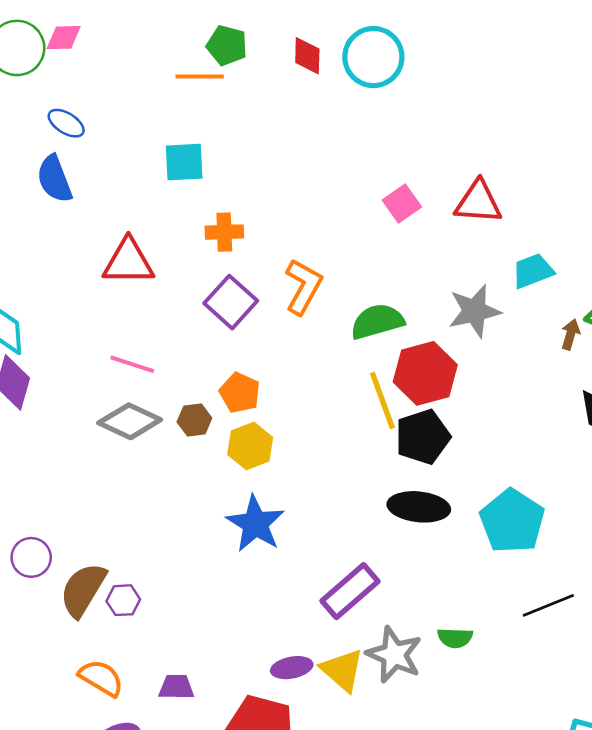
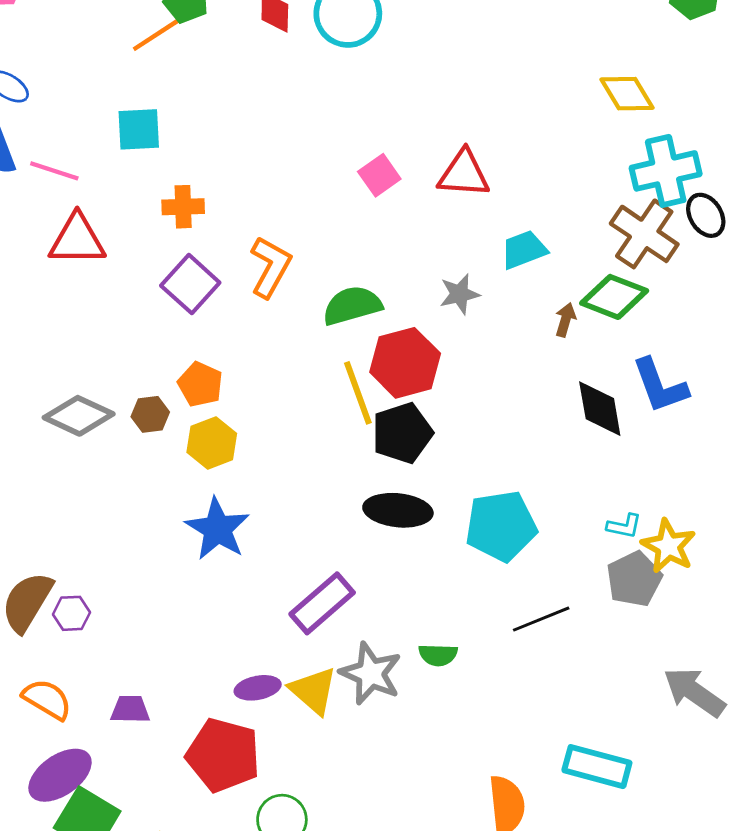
orange line: (200, 76) -> (156, 35), turned -33
gray star: (474, 311) -> (459, 294), size x0.7
pink line: (132, 364) -> (54, 171), moved
cyan pentagon: (512, 521) -> (501, 526), turned 30

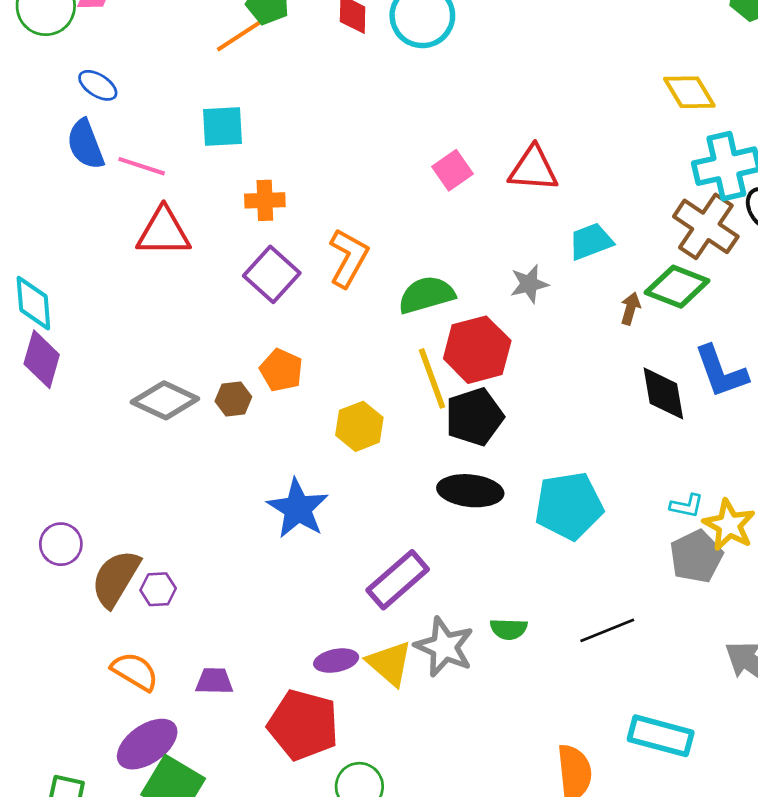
yellow hexagon: (212, 443) -> (359, 426), moved
black line: (541, 619) -> (607, 630), moved

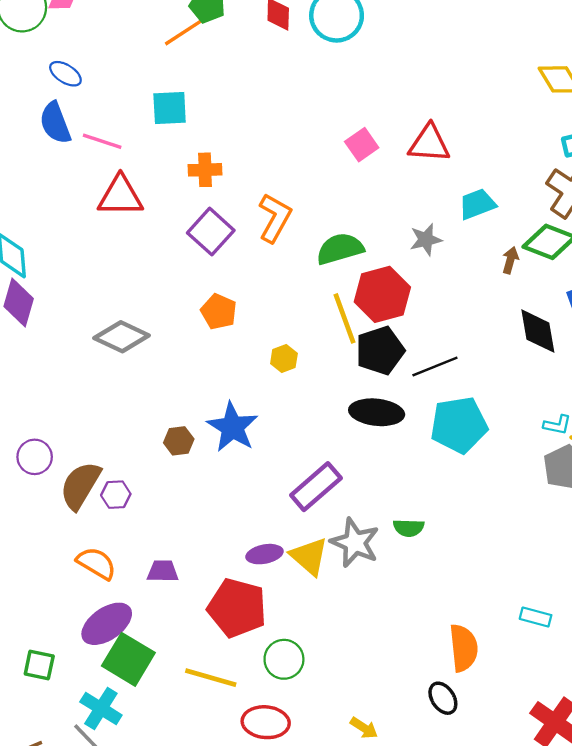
brown hexagon: (233, 399) -> (179, 441), moved
yellow hexagon: (359, 426) -> (284, 359), size x0.7
black line: (607, 630) -> (435, 367), moved
cyan rectangle: (661, 736) -> (536, 617), size x0.6

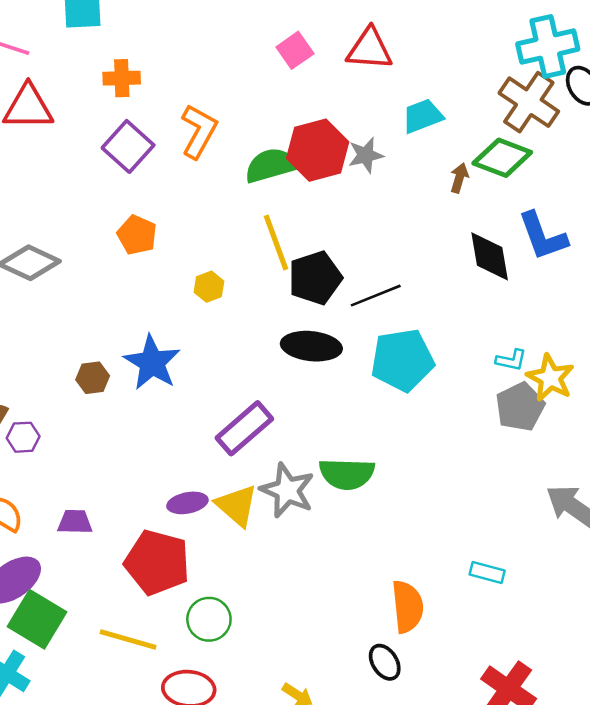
red hexagon: (382, 294) -> (318, 150), moved
green semicircle: (409, 528) -> (347, 474), size x1.6

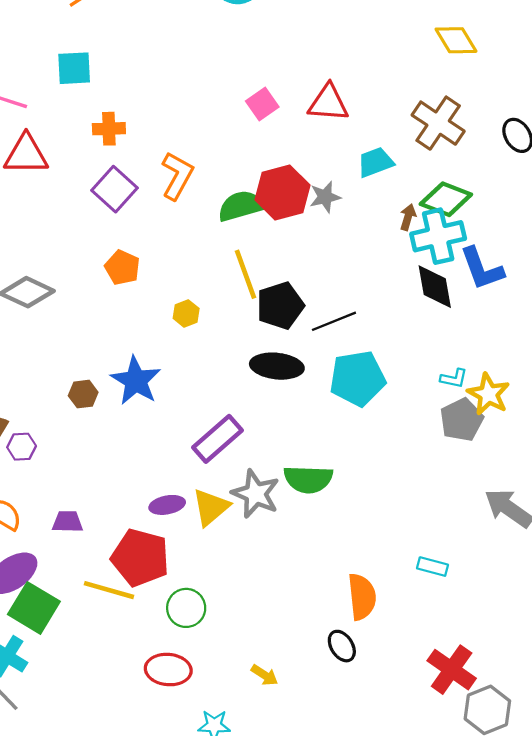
cyan cross: (548, 47) -> (438, 236), moved
brown cross: (529, 102) -> (438, 123), moved
yellow triangle: (237, 505) -> (211, 507), turned 39
yellow line: (128, 639) -> (109, 590), moved

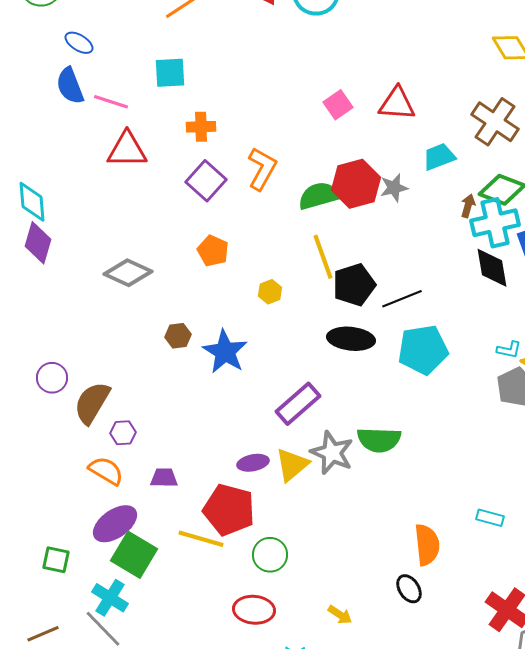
brown hexagon: (83, 394) -> (178, 336), moved
purple hexagon: (22, 447) -> (123, 433), moved

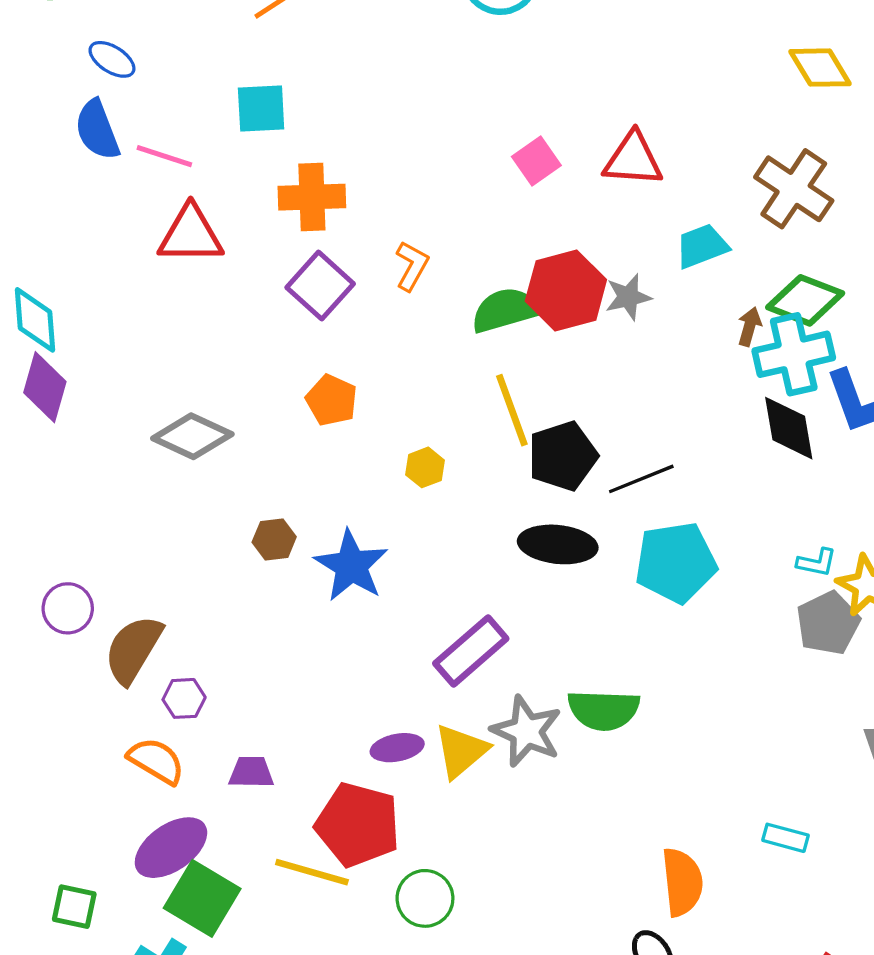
orange cross: (201, 127) -> (312, 197), size x1.4
orange L-shape: (262, 169) -> (412, 266), size x0.7

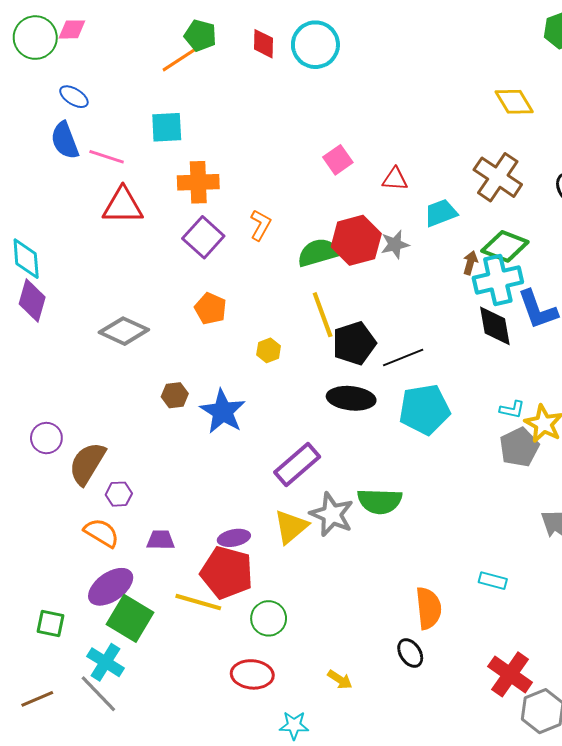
red triangle: (633, 159) -> (395, 179), moved, size x0.7
purple ellipse: (397, 748) -> (234, 538), moved

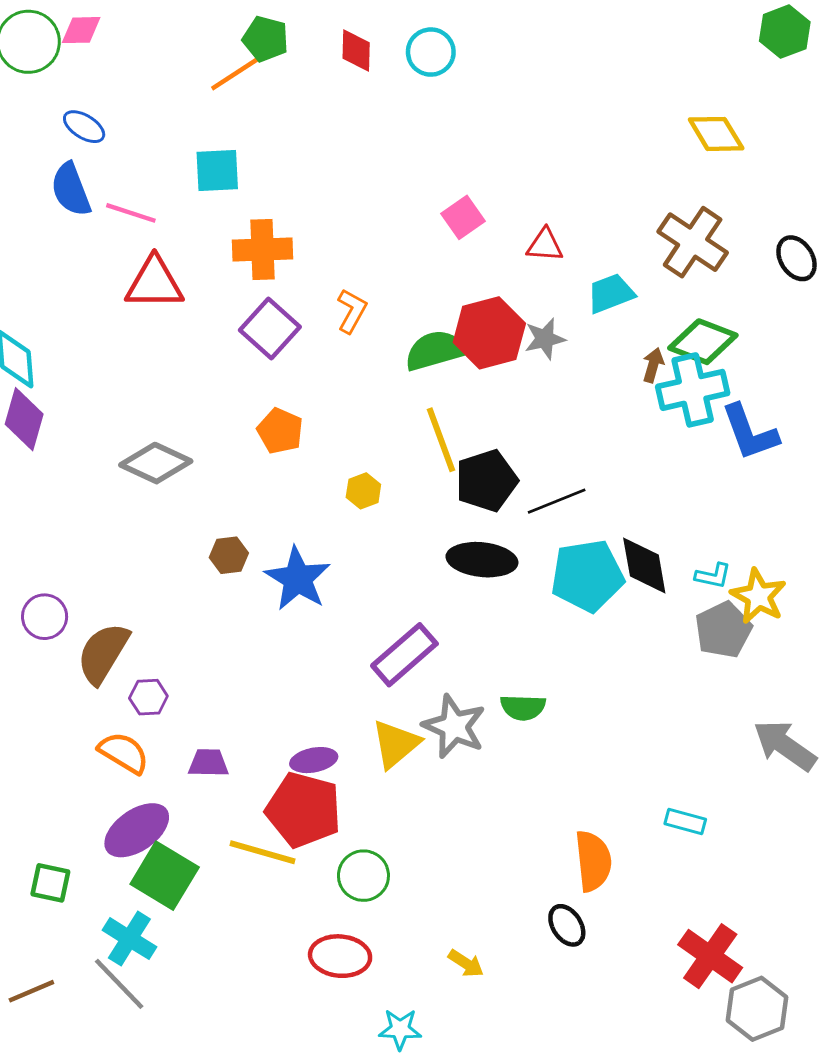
cyan circle: (315, 45) -> (431, 52), size x0.7
black diamond: (495, 326) -> (644, 565), moved
green semicircle: (380, 501) -> (523, 707), size x0.7

